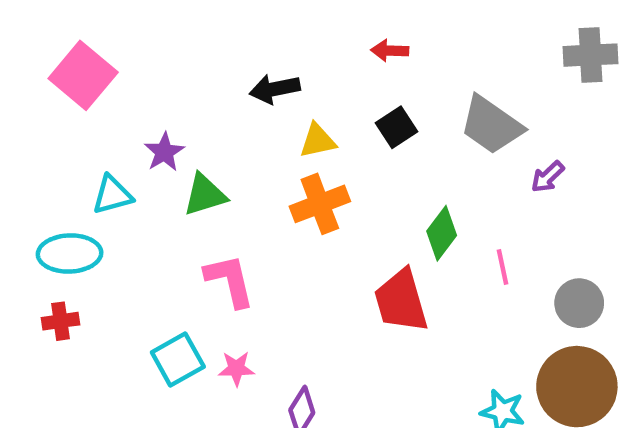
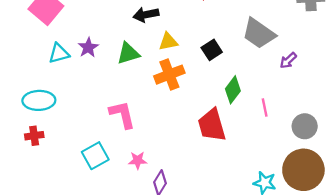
black square: (397, 127) -> (212, 50), moved
cyan triangle: (112, 195) -> (59, 53), moved
green triangle: (205, 195) -> (128, 53), moved
pink star: (236, 369) -> (138, 160), moved

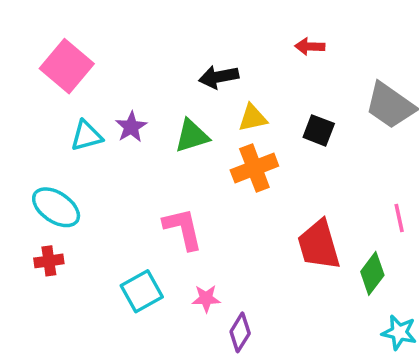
black square: (212, 50) -> (319, 130), turned -36
green diamond: (233, 90) -> (372, 273), moved
cyan ellipse: (39, 100) -> (56, 207), turned 36

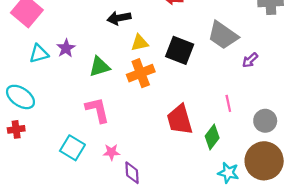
black square: (319, 130) -> (180, 50), size x1.5
green triangle: (192, 136) -> (100, 67), moved
cyan square: (142, 291) -> (72, 148), turned -30
purple diamond: (240, 332) -> (132, 173), turned -35

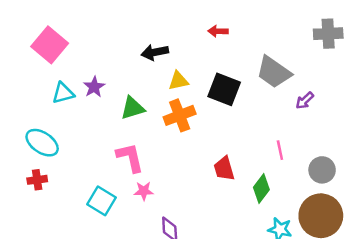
red trapezoid: (180, 120) -> (224, 169), size x0.7
pink star: (111, 152) -> (144, 191), moved

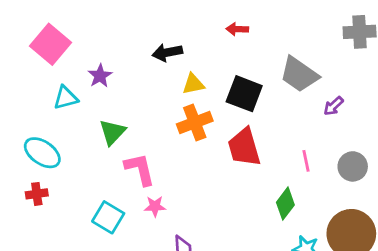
purple star: (94, 87) -> (100, 76), moved
green triangle: (133, 108) -> (112, 132), moved, turned -30
red trapezoid: (224, 169) -> (244, 147), moved, size x1.4
gray circle: (322, 170) -> (353, 166), moved

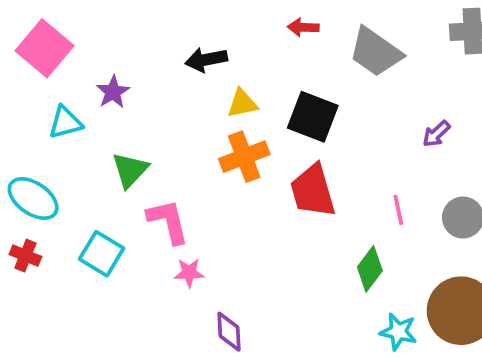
gray trapezoid: (299, 74) -> (375, 52), moved
red cross: (37, 194) -> (25, 256), turned 30
cyan square: (108, 217) -> (102, 254), moved

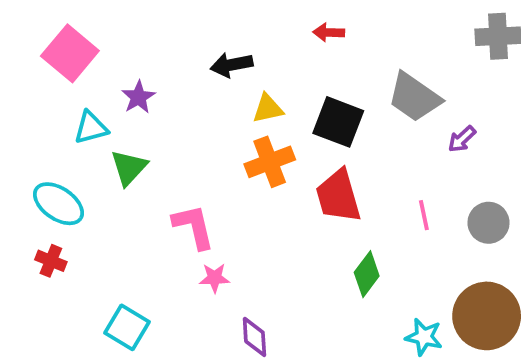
gray trapezoid: (375, 52) -> (414, 97), moved
green triangle: (130, 170) -> (129, 168), moved
cyan square: (102, 254) -> (127, 327), moved
green diamond: (370, 269) -> (367, 274), moved

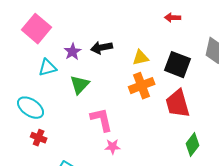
black arrow: (232, 65) -> (102, 48), moved
green triangle: (129, 168) -> (80, 85), moved
red cross: (51, 261) -> (39, 138), moved

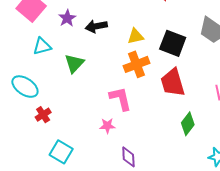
purple star: (73, 52) -> (67, 18), moved
pink L-shape: (102, 120) -> (120, 99), moved
red cross: (39, 138) -> (43, 115), moved, turned 35

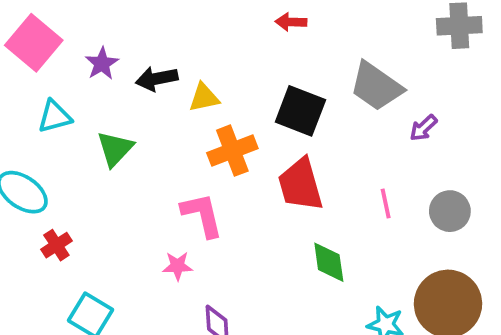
yellow triangle: (136, 36) -> (204, 98), moved
green diamond: (188, 124) -> (329, 262), turned -45

